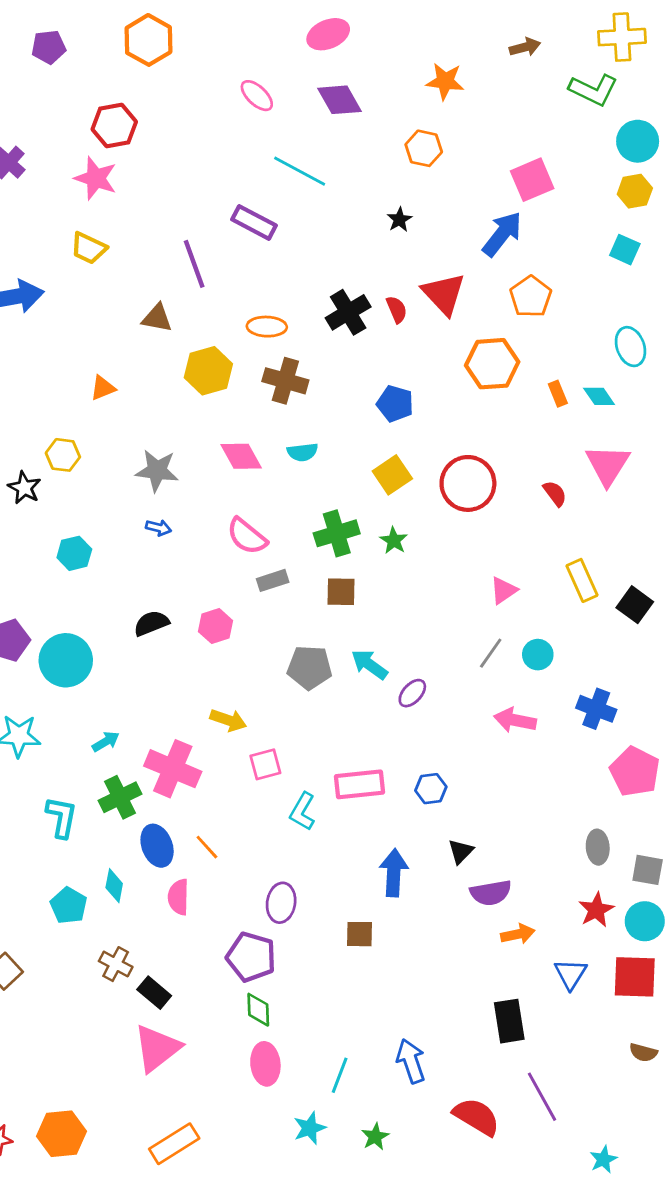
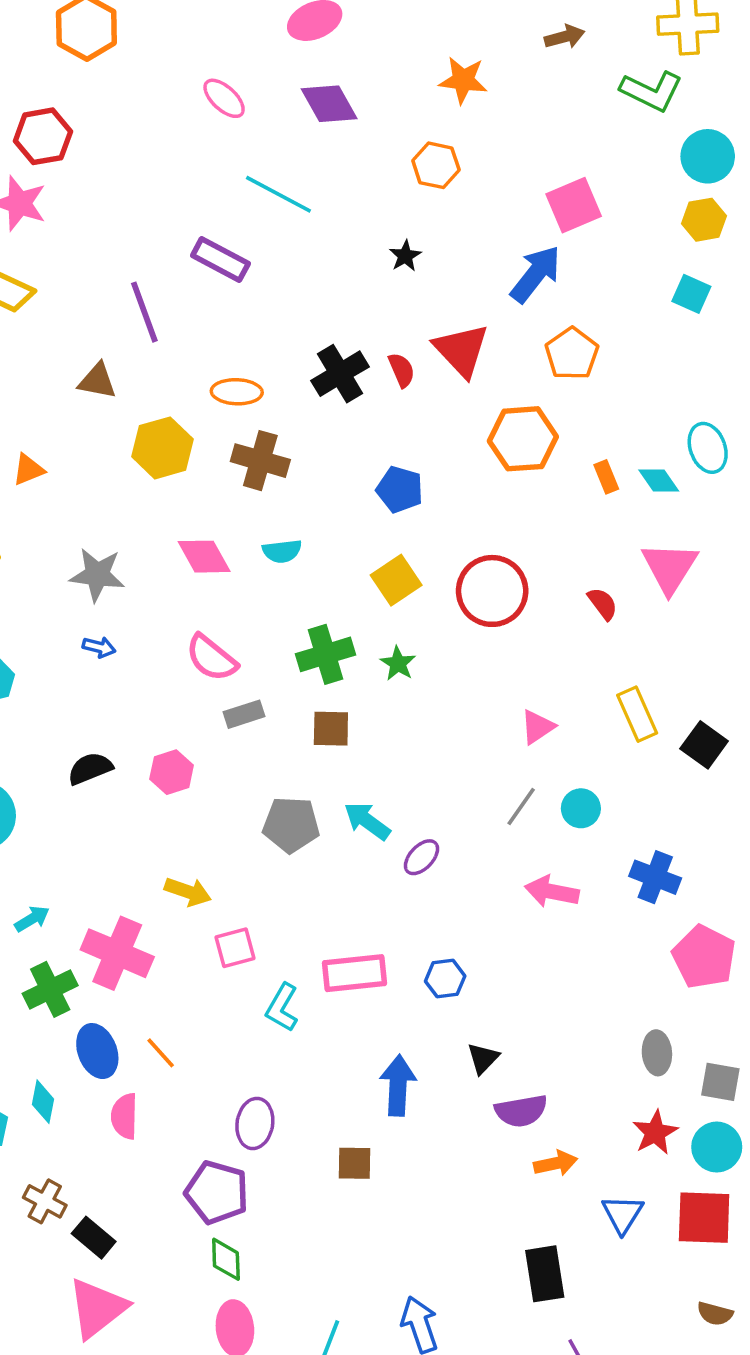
cyan ellipse: (630, 347) -> (708, 448), moved

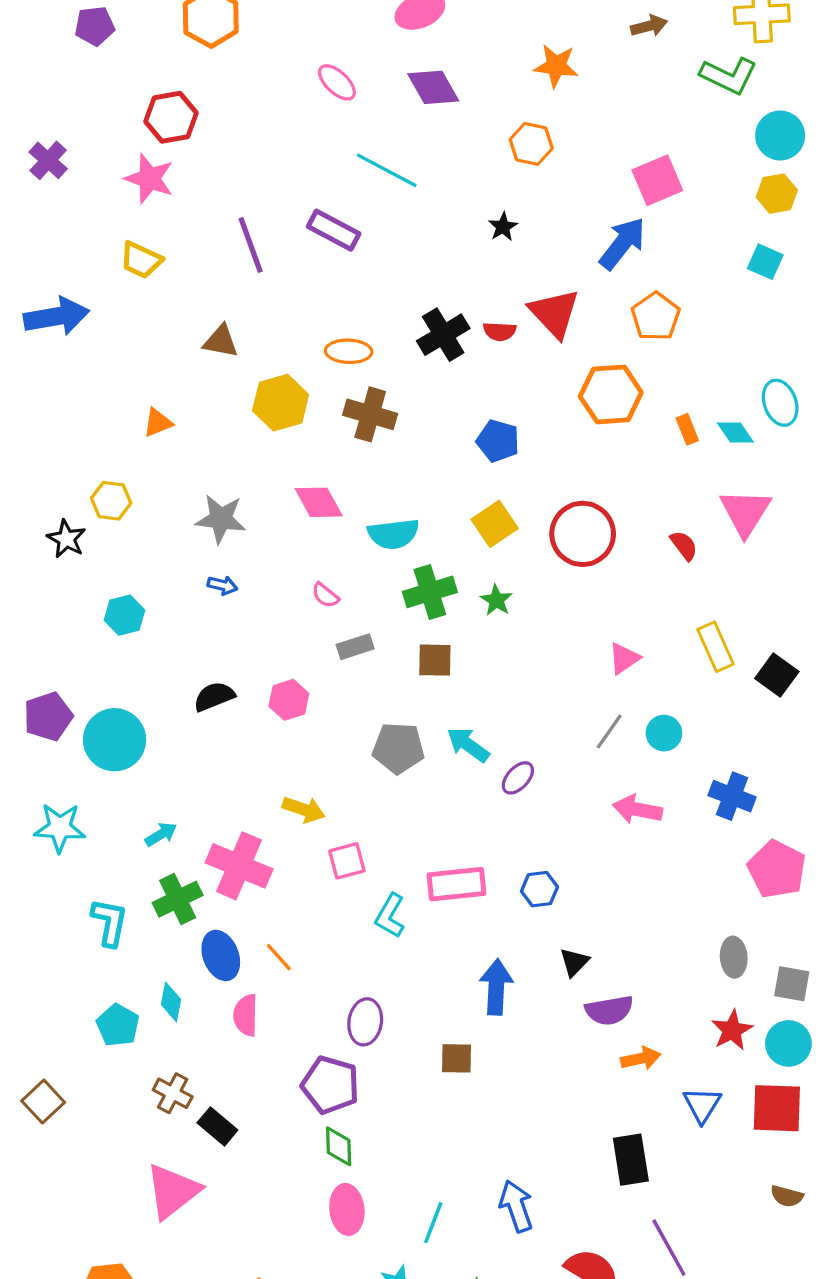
purple line: (144, 312) -> (251, 245), moved
red semicircle: (402, 370) -> (500, 331), turned 116
cyan semicircle: (282, 551) -> (393, 534), moved, size x1.4
pink semicircle: (211, 658) -> (325, 595), size x0.6
pink triangle: (97, 1308) -> (173, 1191), moved

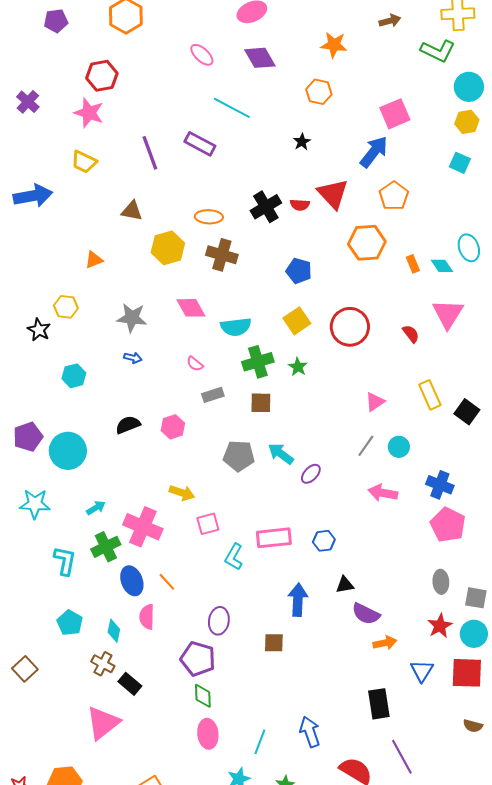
pink pentagon: (777, 869) -> (448, 525), moved
black triangle: (574, 962) -> (345, 585), turned 36
cyan diamond: (171, 1002) -> (114, 631), moved
purple semicircle: (609, 1010) -> (366, 614), turned 36

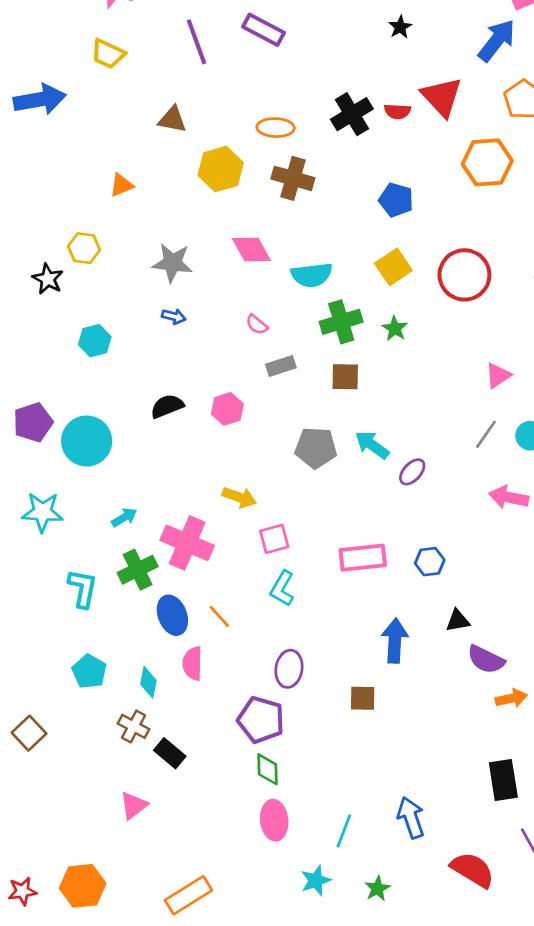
cyan L-shape: (234, 557) -> (282, 588), moved
pink triangle: (103, 723) -> (134, 805), size x0.6

